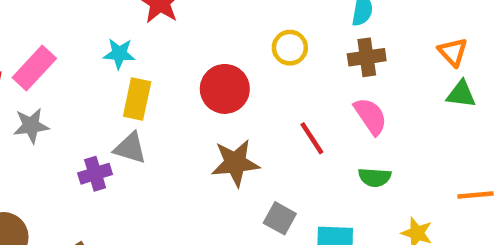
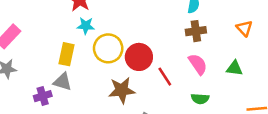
yellow circle: (290, 48) -> (108, 48), moved, size x1.5
cyan star: (119, 54) -> (86, 26), moved
red circle: (225, 89) -> (139, 57), moved
green triangle: (461, 94) -> (234, 68), moved

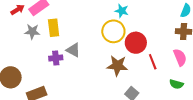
cyan star: (86, 26) -> (122, 11), moved
yellow rectangle: (66, 54) -> (54, 28), moved, turned -30

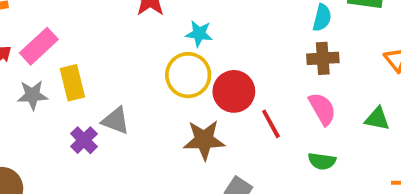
purple cross: (56, 58) -> (84, 140), turned -32

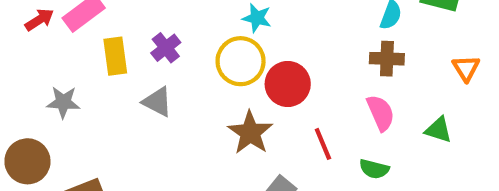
gray star: (32, 95) -> (63, 102), moved
red line: (271, 124) -> (323, 144), moved
purple cross: (84, 140) -> (166, 48), moved
brown star: (204, 140) -> (250, 133), turned 30

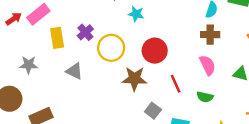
yellow circle: (241, 61) -> (111, 48), moved
gray triangle: (157, 102) -> (74, 71), moved
brown star: (250, 133) -> (134, 79), turned -30

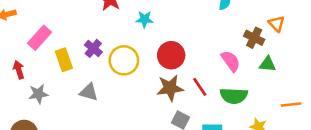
red arrow: (14, 19) -> (19, 70), moved, turned -63
brown cross: (210, 35) -> (254, 38), moved, turned 36
brown star: (134, 79) -> (170, 88), moved
green semicircle: (205, 97) -> (234, 96), size x1.5

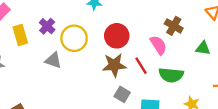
brown cross: (254, 38) -> (174, 26), moved
pink semicircle: (231, 61) -> (158, 45), moved
gray triangle: (89, 92) -> (53, 60), moved

